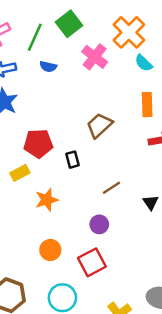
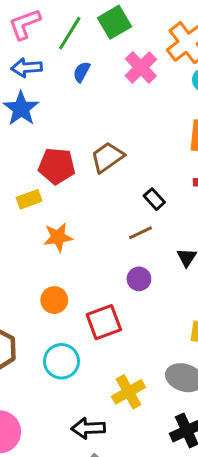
blue semicircle: (48, 67) -> (82, 72), turned 98
brown trapezoid: (99, 125) -> (107, 157), moved
black rectangle: (72, 160) -> (154, 199), moved, turned -35
purple circle: (99, 224) -> (139, 279), moved

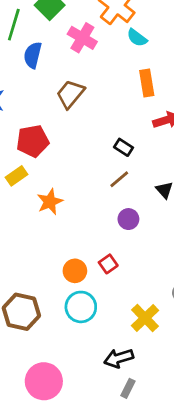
blue semicircle: (82, 72) -> (33, 55), size x1.4
brown trapezoid: (107, 157) -> (70, 94), moved
orange circle: (54, 300) -> (75, 271), moved
red square: (104, 322) -> (108, 264), size x0.6

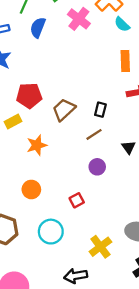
brown trapezoid: (70, 94) -> (64, 110), moved
black rectangle: (123, 147) -> (100, 110), turned 64
orange circle: (75, 271) -> (31, 189), moved

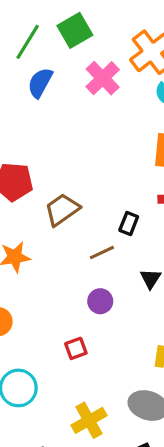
black rectangle: (100, 110) -> (129, 224), moved
red square: (77, 200) -> (76, 348), moved

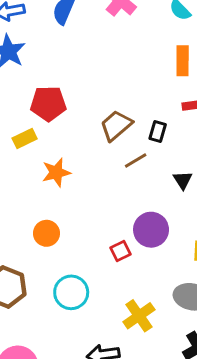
brown trapezoid: (62, 210) -> (116, 125), moved
purple circle: (100, 301) -> (151, 230), moved, size x1.5

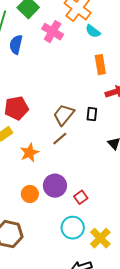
brown line: (136, 160) -> (60, 139), moved
purple circle: (151, 230) -> (55, 186), moved
cyan circle: (71, 292) -> (73, 228), moved

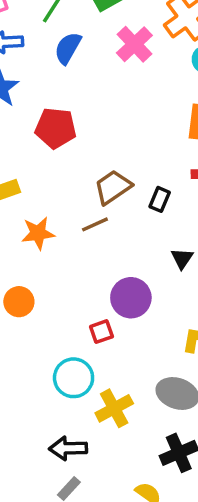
red pentagon: (16, 108) -> (56, 128), moved
purple circle: (55, 186) -> (131, 298), moved

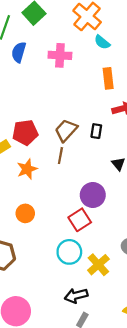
pink cross: (134, 44) -> (60, 55), moved, turned -30
red pentagon: (56, 128) -> (25, 133), moved
brown line: (95, 224) -> (60, 156), turned -42
red square: (101, 332) -> (80, 220), size x1.5

